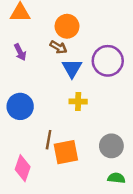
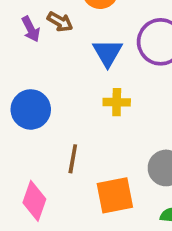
brown arrow: (58, 47) -> (60, 22), moved
orange square: (66, 152) -> (115, 195), moved

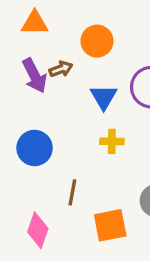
brown arrow: (60, 22) -> (61, 69), turned -50
purple arrow: (31, 29) -> (35, 76), size x1.5

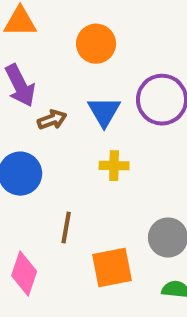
brown arrow: (61, 69) -> (52, 120), moved

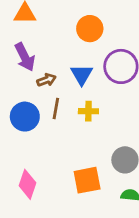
orange circle: (96, 44) -> (90, 29), moved
brown line: (66, 228) -> (56, 108), moved

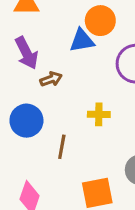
blue triangle: (82, 75) -> (82, 41), moved, turned 50
brown line: (56, 108) -> (62, 147), moved

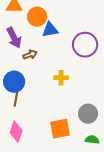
orange circle: (100, 21) -> (37, 17), moved
brown line: (62, 147) -> (16, 99), moved

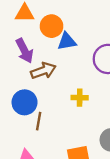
brown arrow: (30, 55) -> (43, 71), size x1.5
brown line: (16, 99) -> (39, 121), moved

